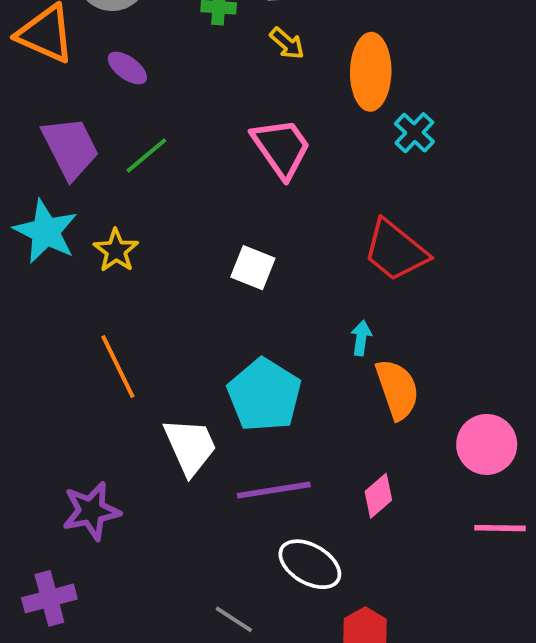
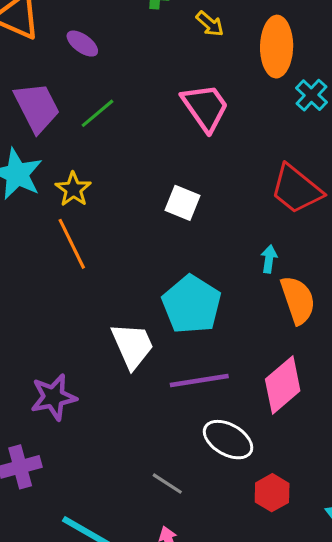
orange line: (118, 366) -> (72, 244), moved
pink diamond: (378, 496) -> (283, 385), size x1.6

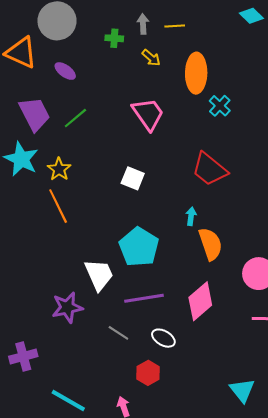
purple star: (54, 397) -> (67, 307), moved
white ellipse: (228, 440) -> (163, 338), size x0.7
gray line: (167, 484) -> (118, 333), moved
red hexagon: (272, 493) -> (148, 373), moved

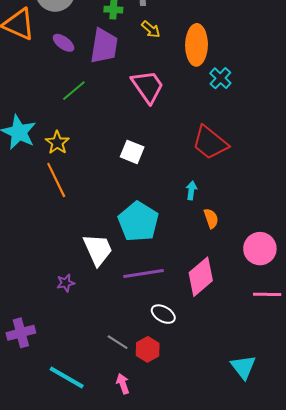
purple trapezoid: (35, 114) -> (104, 46), moved, turned 36
orange semicircle: (210, 244) -> (211, 218), size x0.6
purple star: (67, 307) -> (66, 283), size x0.6
gray line: (118, 333) -> (118, 342), moved

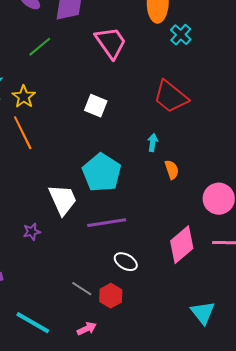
pink diamond: (201, 277) -> (182, 245), moved
pink arrow: (123, 384) -> (87, 329), turned 84

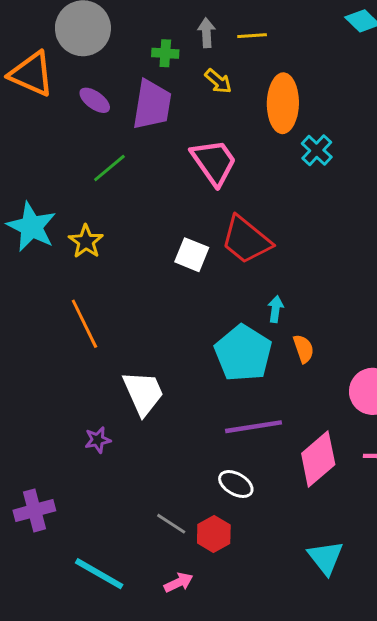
red trapezoid: (171, 97) -> (246, 240), moved
orange line: (23, 133) -> (84, 324), moved
cyan pentagon: (102, 173) -> (243, 353), moved
purple line: (107, 223) -> (253, 427), moved
cyan triangle: (203, 313) -> (326, 558), moved

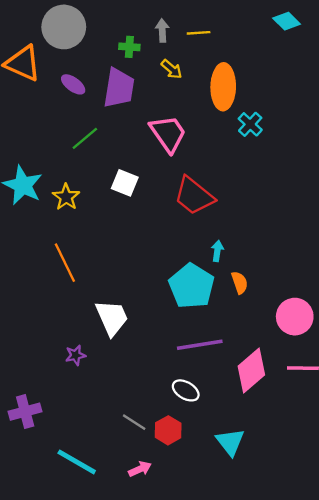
white square: (192, 255) -> (125, 183), moved
cyan triangle: (326, 558) -> (230, 442), moved

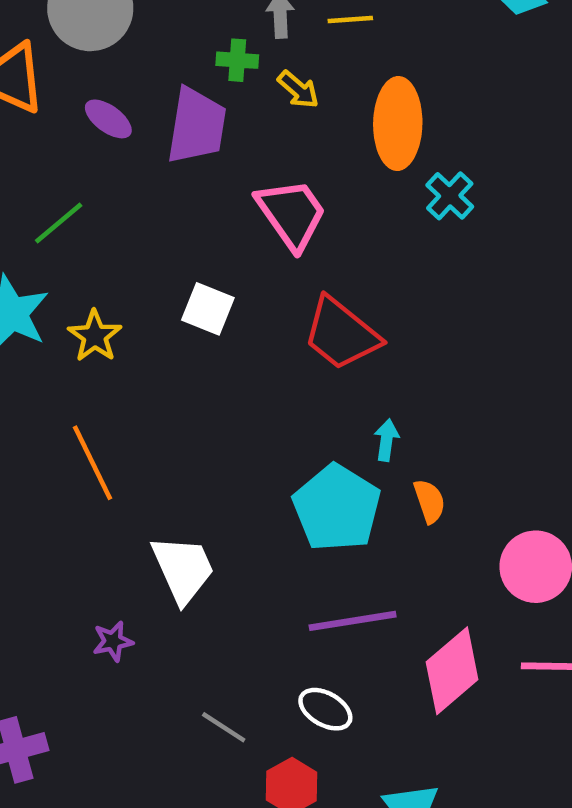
green cross: (129, 47) -> (237, 60), moved
green line: (85, 138) -> (59, 223), moved
gray line: (134, 422) -> (224, 727), moved

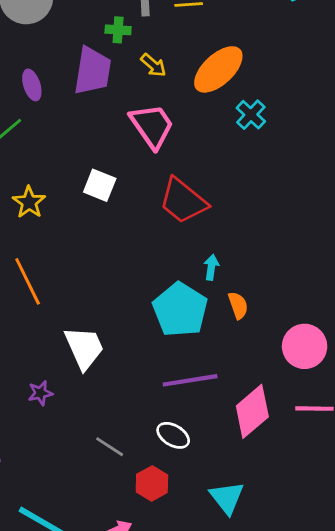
yellow arrow: (298, 90) -> (153, 65), moved
purple ellipse: (108, 119) -> (32, 85), moved, turned 36
orange ellipse: (398, 123) -> (218, 69), turned 46

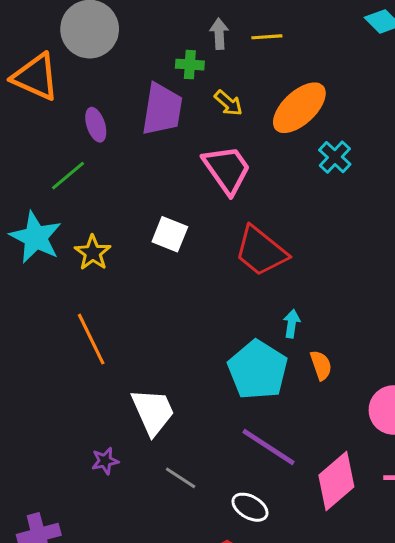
purple line: (190, 380) -> (269, 447), turned 42
gray line: (110, 447) -> (181, 478), moved

